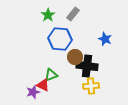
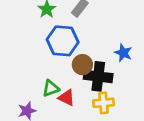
blue star: (105, 39) -> (123, 53), moved
red triangle: (43, 85) -> (67, 98), moved

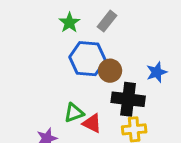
blue star: (123, 53) -> (157, 72), turned 30
brown circle: (82, 65) -> (110, 71), moved

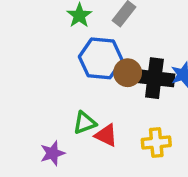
black cross: (128, 99) -> (154, 78), moved

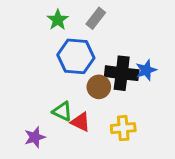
brown circle: (128, 73) -> (99, 87), moved
green triangle: (85, 123) -> (62, 111), turned 45

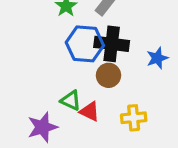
black cross: (122, 73) -> (112, 44), moved
purple star: (35, 137) -> (42, 127), size x1.4

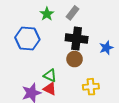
blue hexagon: (85, 44) -> (27, 39), moved
red triangle: (90, 111) -> (50, 89), moved

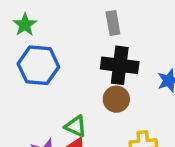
gray rectangle: (72, 13) -> (113, 23), turned -48
green star: (47, 14) -> (25, 25), moved

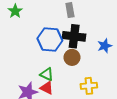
blue hexagon: (38, 65) -> (50, 40), moved

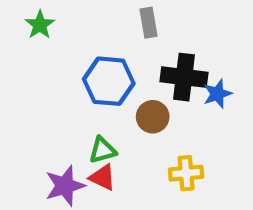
black cross: (74, 36) -> (184, 77), moved
green triangle: (47, 74) -> (102, 150), turned -40

